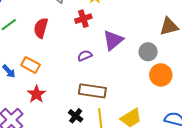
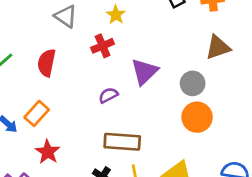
orange rectangle: (31, 65) -> (37, 113), turned -72
orange circle: (161, 75) -> (197, 117), moved

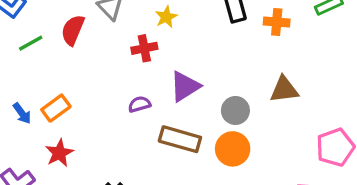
brown triangle: (218, 47) -> (284, 90), moved
red semicircle: (47, 63) -> (73, 30), moved
brown rectangle: (122, 142) -> (180, 139), moved

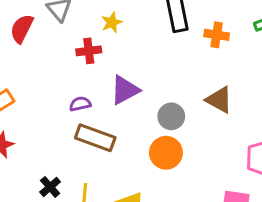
brown triangle: (284, 90) -> (219, 100), turned 32
brown rectangle: (180, 139) -> (95, 138), moved

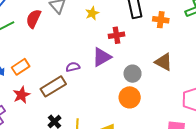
red cross: (89, 51) -> (116, 35), moved
brown rectangle: (95, 138) -> (53, 86), moved, turned -50

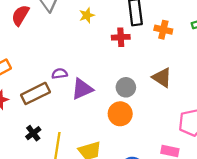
red cross: (116, 35) -> (121, 37), moved
purple triangle: (102, 57) -> (82, 89), moved

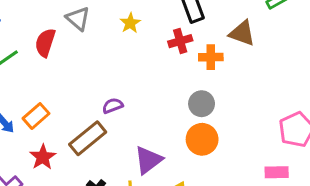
orange cross: (163, 30) -> (211, 57), moved
brown triangle: (162, 78) -> (242, 33), moved
purple triangle: (82, 89) -> (148, 160), moved

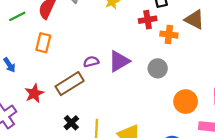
orange rectangle: (36, 116) -> (43, 43), moved, turned -42
orange circle: (202, 139) -> (186, 102), moved
purple triangle: (148, 160) -> (119, 61), moved

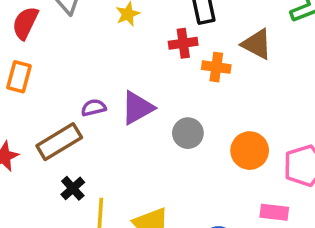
gray circle: (158, 68) -> (188, 133), moved
orange circle: (186, 102) -> (250, 151), moved
black cross: (71, 123) -> (73, 188), moved

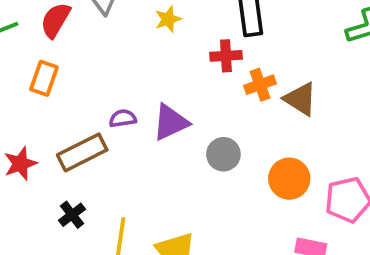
brown triangle: (257, 44) -> (300, 99), moved
orange cross: (216, 67) -> (260, 85), turned -32
black cross: (73, 188) -> (72, 215), moved

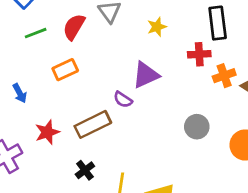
orange rectangle: (44, 78) -> (65, 70), turned 45
purple semicircle: (123, 118) -> (123, 100), turned -138
purple triangle: (171, 122) -> (146, 75), moved

